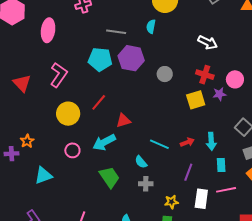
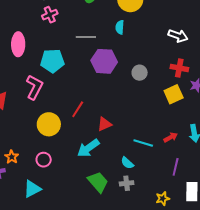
cyan pentagon: (100, 59) -> (52, 61), moved
pink circle: (72, 150) -> (44, 160), moved
gray cross: (146, 184) -> (127, 183), moved

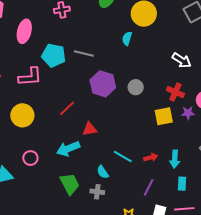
gray line: (86, 37) -> (84, 53), moved
purple hexagon: (104, 61) -> (103, 84), moved
pink L-shape: (34, 87) -> (30, 77), turned 45
yellow circle: (49, 124) -> (22, 115), moved
pink circle: (44, 160) -> (30, 158), moved

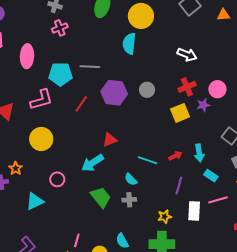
cyan semicircle: (127, 38) -> (129, 44), size x1.5
red cross: (175, 92) -> (187, 87), turned -36
red line: (67, 108) -> (81, 104), moved
cyan rectangle: (182, 184) -> (211, 176), turned -48

